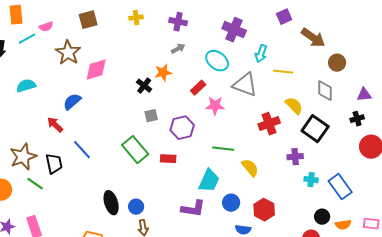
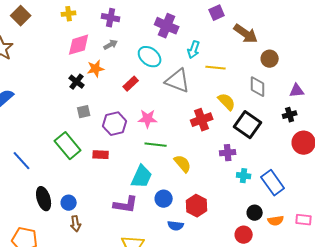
brown square: (88, 20) -> (21, 16), turned -30
pink diamond: (96, 70) -> (79, 45), moved
pink star: (215, 106) -> (148, 119), moved
blue line: (82, 150) -> (22, 161), moved

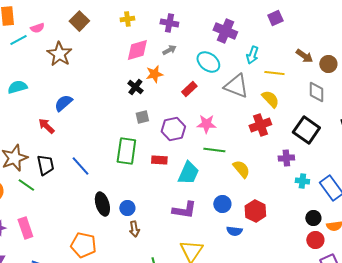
brown arrow: (246, 34) -> (304, 56), moved, size x0.7
yellow semicircle: (227, 102) -> (270, 99), moved
green rectangle: (68, 146) -> (126, 151), turned 48
cyan trapezoid: (142, 177) -> (188, 173), moved
red circle: (244, 235) -> (315, 240), moved

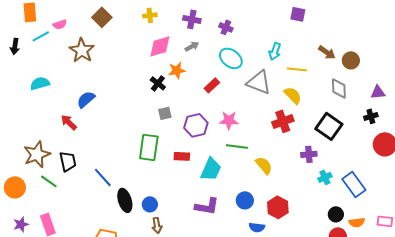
purple square: (275, 18) -> (298, 14), turned 35
purple cross: (225, 31) -> (226, 27), moved, size x0.6
blue line: (80, 166) -> (103, 177), moved
cyan cross: (302, 181) -> (325, 177), turned -32

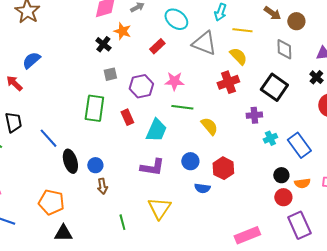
orange star: (177, 70) -> (122, 31), turned 30
black cross: (371, 116) -> (316, 77), turned -32
red rectangle: (182, 156) -> (127, 117), turned 63

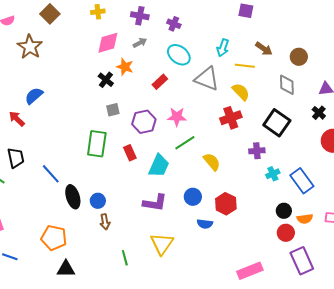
brown arrow: (272, 13) -> (264, 49), moved
green line: (182, 107) -> (185, 143), turned -40

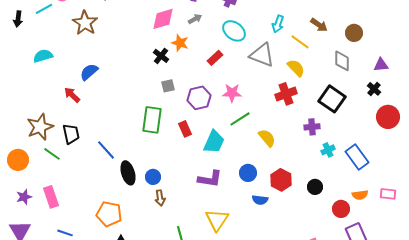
yellow line: (245, 66) -> (300, 42), turned 30
black circle: (284, 211) -> (315, 187), moved

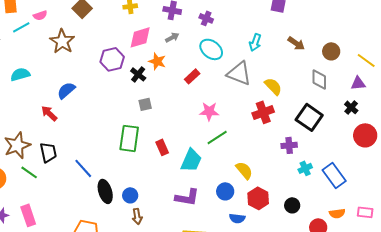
yellow line: (300, 42) -> (366, 60), moved
purple hexagon: (199, 98) -> (112, 59), moved
yellow semicircle: (267, 138) -> (244, 170), moved

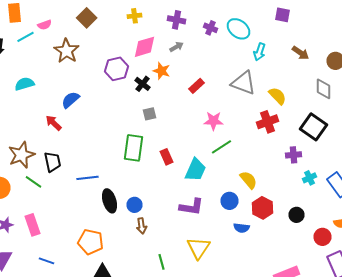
cyan ellipse: (211, 49) -> (238, 29), moved
blue line: (83, 168) -> (88, 178), turned -55

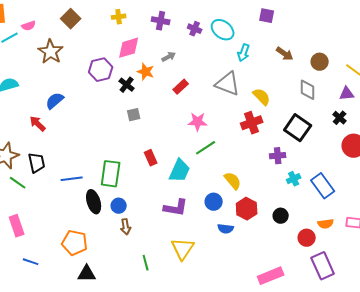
gray arrow: (176, 47) -> (169, 57), moved
green rectangle: (134, 148) -> (111, 174), moved

